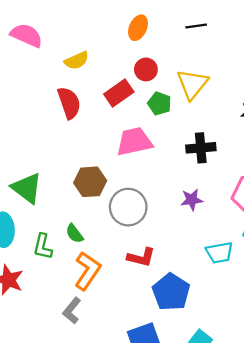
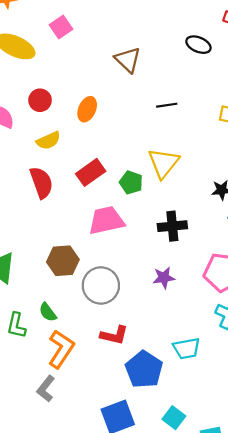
orange ellipse: (138, 28) -> (87, 109), moved
red circle: (146, 69) -> (40, 100), moved
cyan trapezoid: (219, 253) -> (187, 348), moved

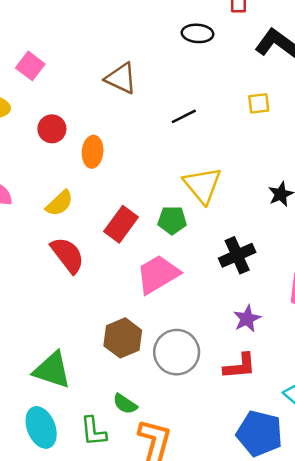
red circle: (40, 100) -> (52, 129), moved
red L-shape: (114, 335) -> (240, 366), moved

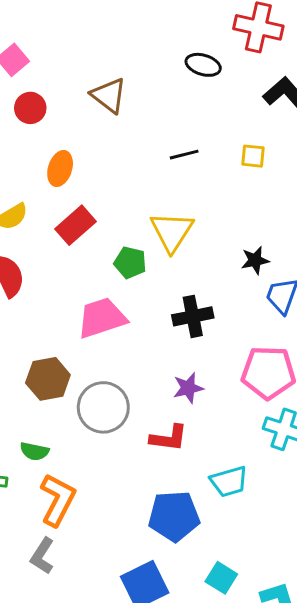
black line: (184, 116) -> (184, 155), moved
red circle: (52, 129) -> (30, 108), moved
red rectangle: (121, 224) -> (75, 225), moved
green semicircle: (125, 404) -> (34, 451), turned -35
blue pentagon: (259, 433) -> (174, 516), turned -30

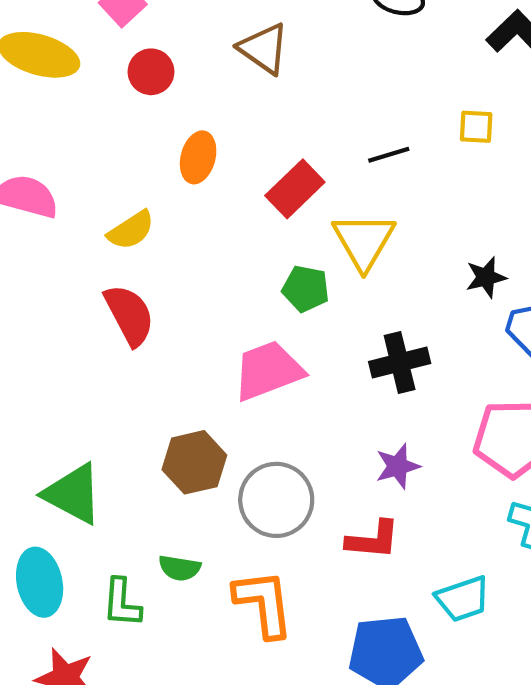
black line: (184, 155) -> (389, 155), moved
red rectangle: (75, 225) -> (295, 189), moved
orange L-shape: (58, 500) -> (264, 603), moved, turned -32

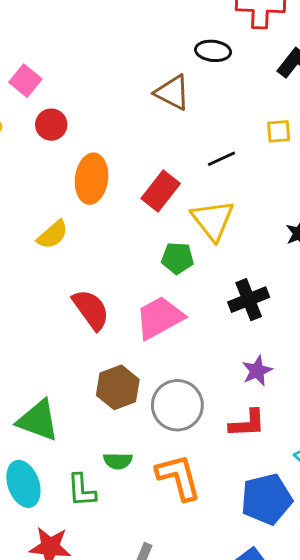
brown triangle: (264, 49) -> (172, 92), moved
orange ellipse: (198, 157) -> (91, 179), size x1.4
red semicircle: (129, 315) -> (91, 310), moved

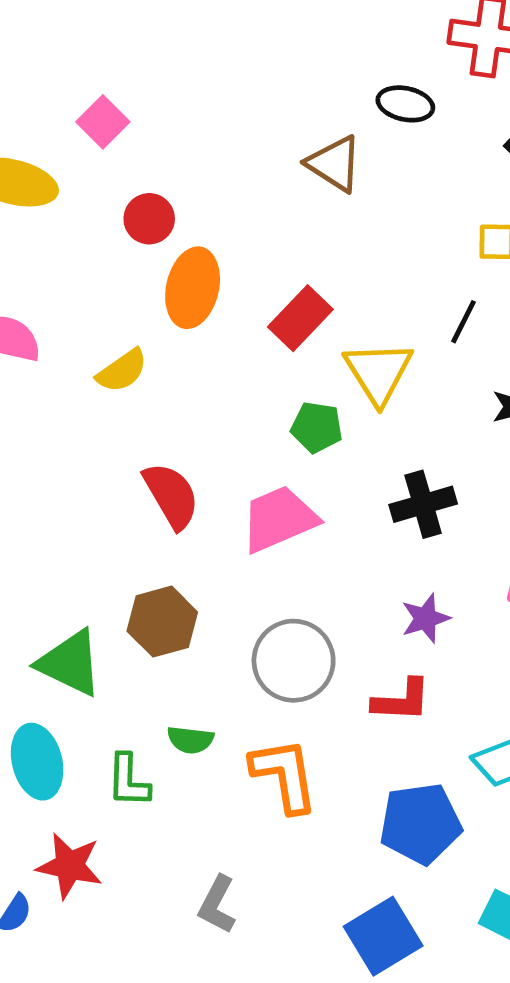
red circle: (51, 125) -> (149, 219), moved
black line: (222, 159) -> (464, 322), moved, turned -44
brown hexagon: (118, 387) -> (162, 622), moved

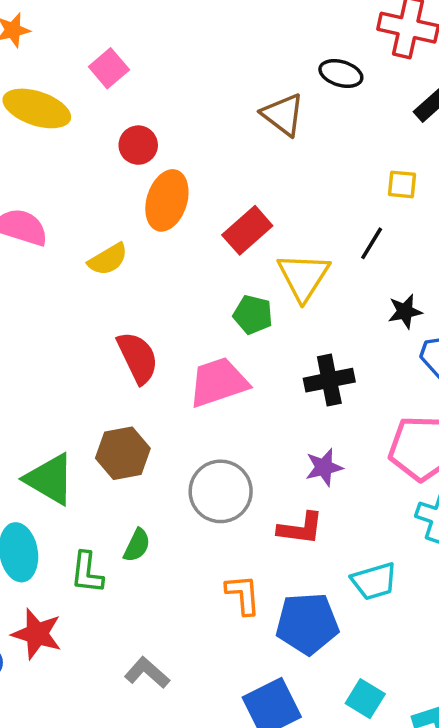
green semicircle: (190, 740) -> (137, 545), turned -76
orange L-shape: (284, 775) -> (243, 595), moved, size x0.7
gray L-shape: (217, 905) -> (147, 673), turned 99

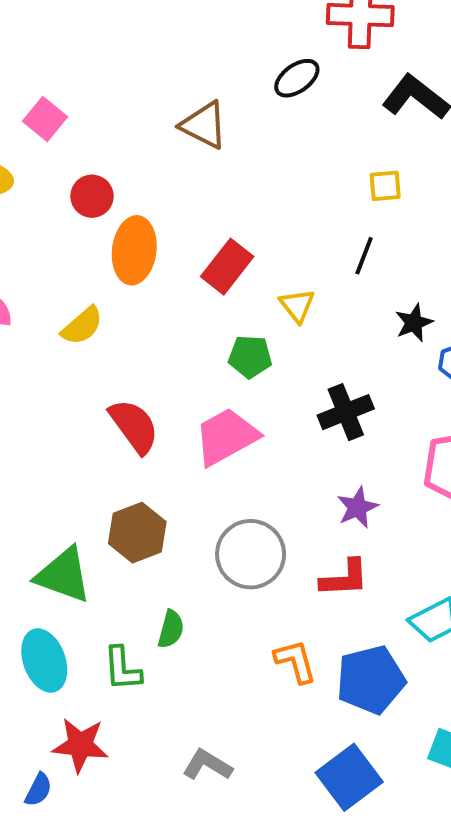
black ellipse: (341, 73) -> (297, 78), turned -42
brown triangle: (283, 115) -> (204, 125), moved
yellow triangle: (303, 277) -> (297, 305), size x0.6

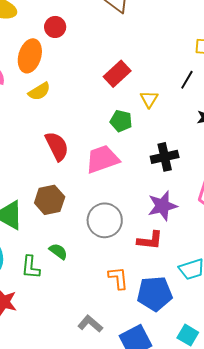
orange ellipse: (134, 250) -> (30, 56), moved
purple star: (357, 507) -> (162, 206), size x1.4
green semicircle: (171, 629) -> (58, 251), turned -78
gray L-shape: (207, 765) -> (90, 324), moved

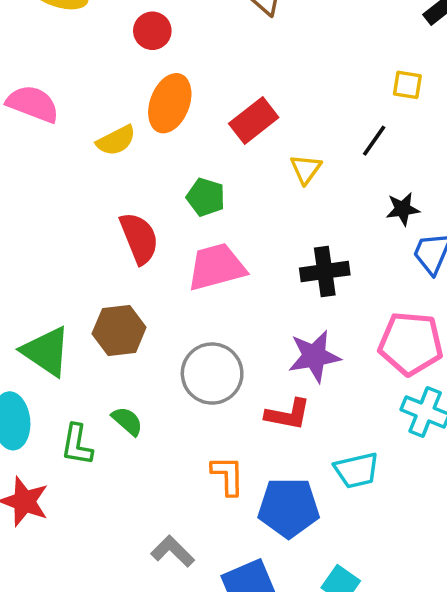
orange ellipse: (30, 56) -> (170, 103), moved
green pentagon: (121, 121) -> (206, 197), moved

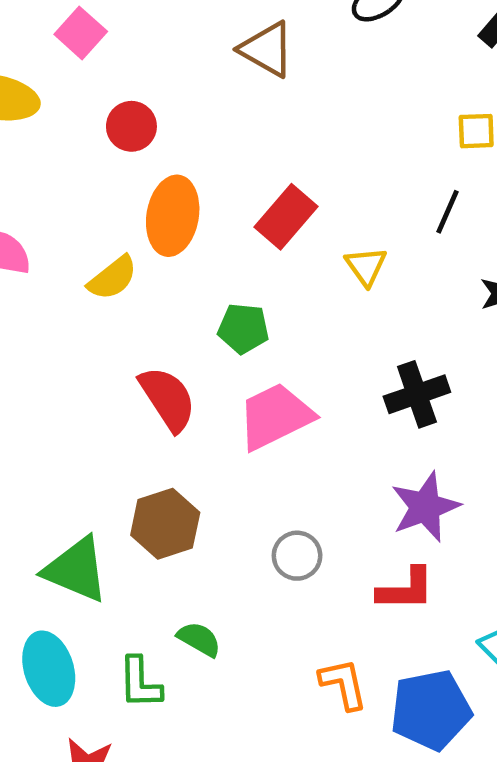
gray circle: (212, 374) -> (297, 556), size x0.6

